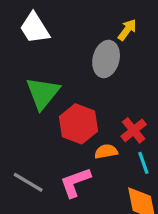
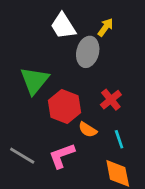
white trapezoid: (35, 28) -> (63, 26), moved
red cross: (134, 130) -> (111, 100), moved
orange semicircle: (106, 151) -> (88, 130), turned -138

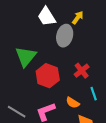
orange semicircle: (88, 130) -> (73, 103), moved
cyan line: (119, 139) -> (94, 94), moved

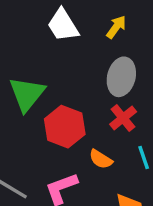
gray ellipse: (65, 36) -> (121, 77), moved
orange semicircle: (73, 103) -> (101, 159), moved

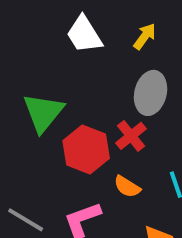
red cross: (123, 118) -> (131, 136), moved

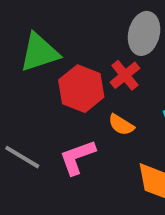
green triangle: (43, 112) -> (39, 52), turned 33

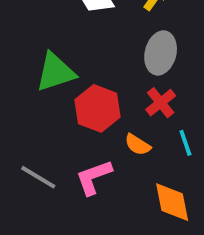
red cross: (125, 75) -> (161, 103), moved

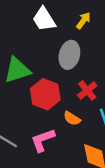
gray ellipse: (161, 53) -> (69, 55), moved

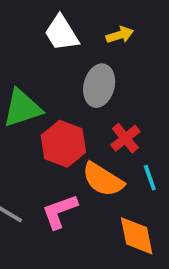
yellow arrow: (83, 21) -> (120, 35), turned 36
orange semicircle: (72, 118) -> (103, 180), size x1.6

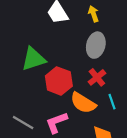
yellow arrow: (120, 35) -> (94, 14), turned -91
gray ellipse: (99, 86) -> (96, 45), moved

